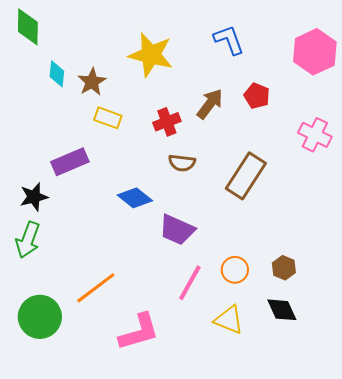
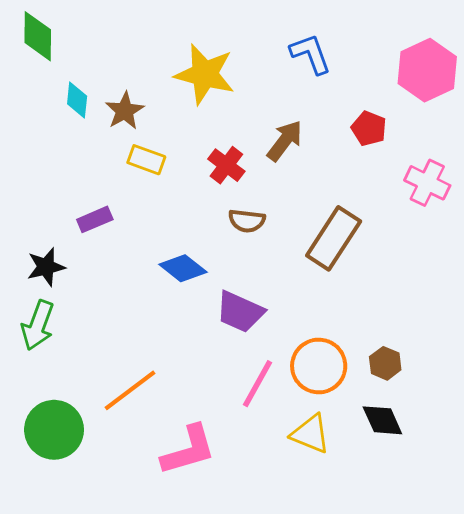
red pentagon: (257, 96) -> (369, 128), moved
red cross: (167, 122) -> (226, 165), turned -32
purple rectangle: (70, 162) -> (95, 219), size x0.7
orange circle: (235, 270) -> (319, 366), size x1.5

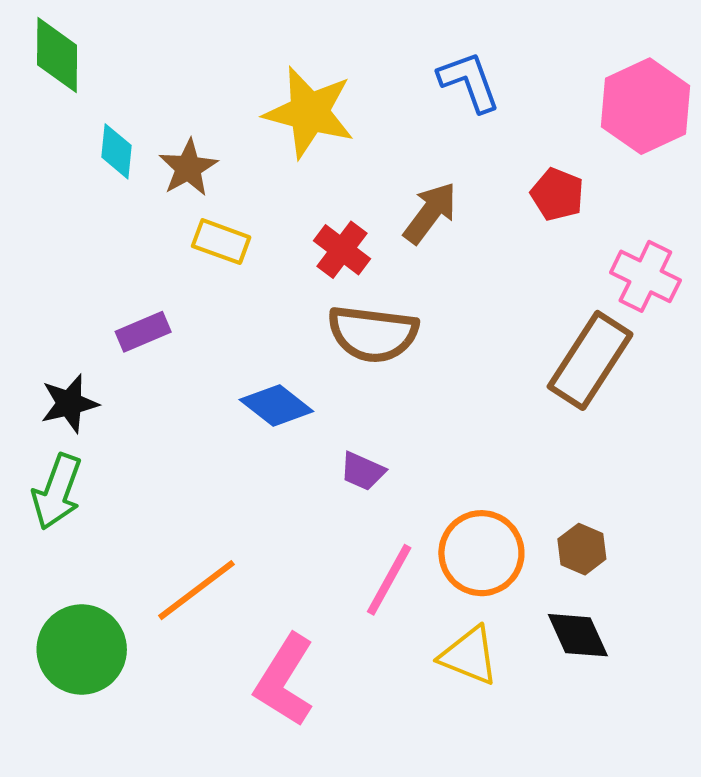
brown semicircle: (247, 221) -> (373, 334), size x1.6
brown rectangle: (334, 238) -> (590, 360), moved
purple trapezoid: (240, 312) -> (363, 471), size x0.6
pink L-shape: (188, 450) -> (285, 680), turned 138

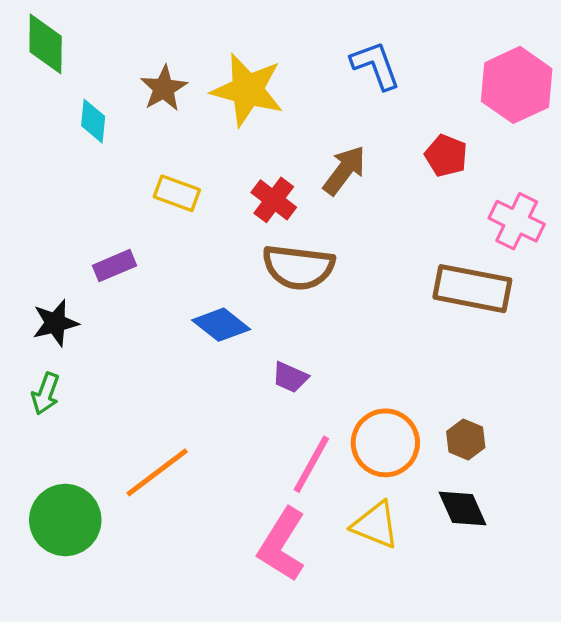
brown star: (188, 168) -> (164, 88), moved
brown rectangle: (590, 360) -> (472, 289), turned 68
green arrow: (57, 492) -> (46, 394), size x0.7
pink L-shape: (285, 680) -> (282, 545), moved

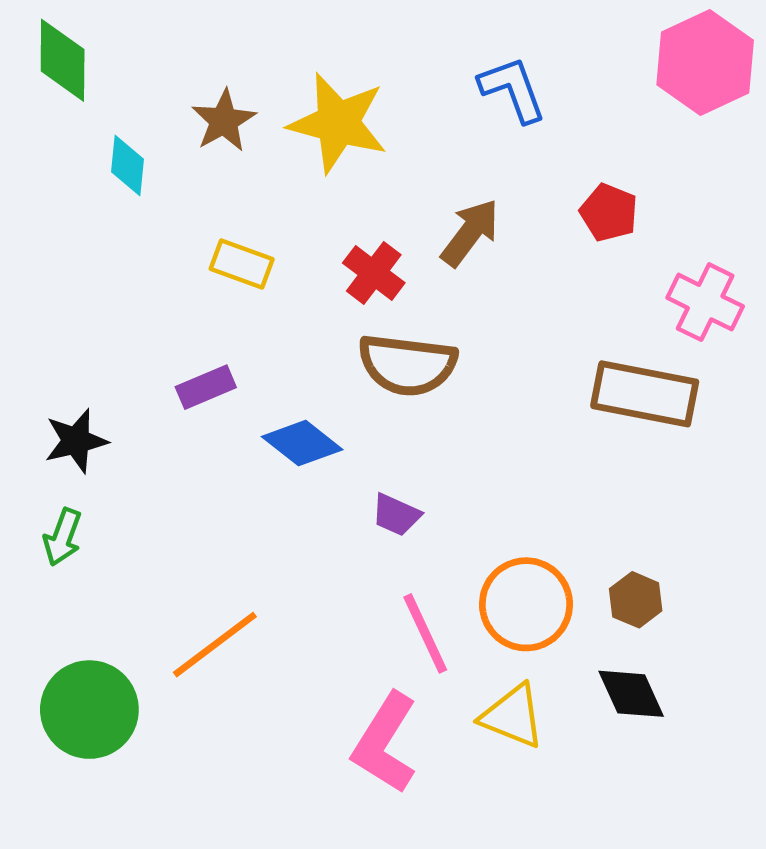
pink hexagon: (517, 85) -> (705, 62), moved
purple rectangle: (114, 266) -> (206, 387), moved
pink line: (311, 464) -> (425, 633), turned -54

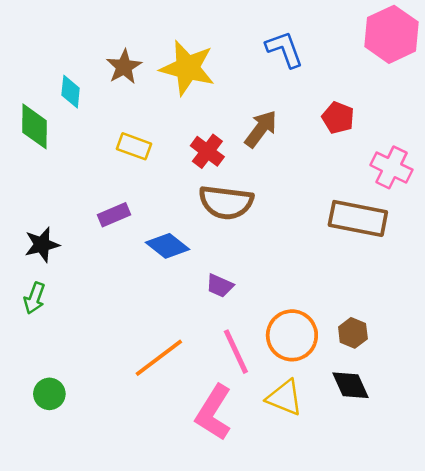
green diamond: (63, 60) -> (34, 126), moved
orange line: (215, 645) -> (159, 358), moved
green circle: (89, 710) -> (49, 394), size x0.6

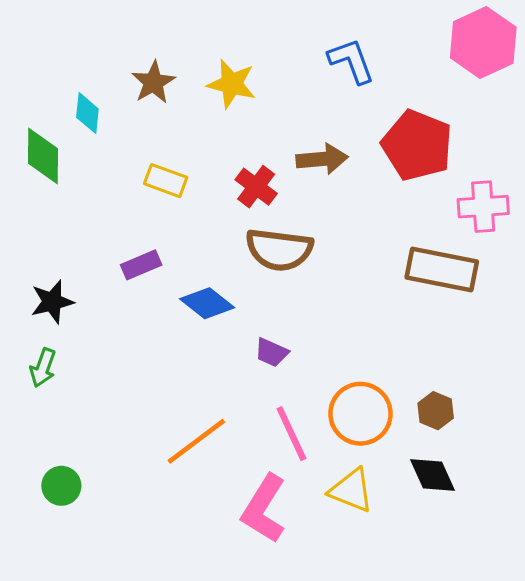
yellow star: (187, 68) -> (232, 84), size x0.7
red pentagon: (338, 118) -> (417, 145), size x1.8
brown arrow: (261, 129) -> (322, 159), turned 48
pink cross: (391, 167) -> (483, 207), turned -30

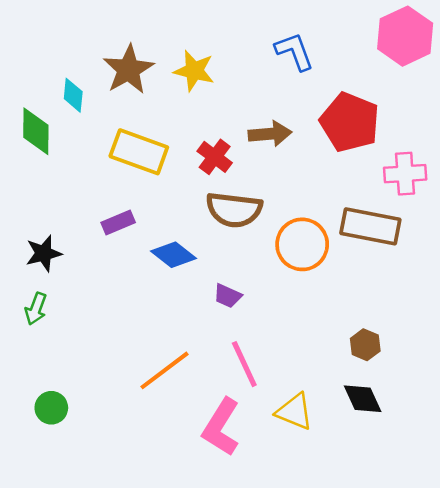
brown star: (153, 82) -> (129, 69), size x1.4
yellow rectangle: (166, 181) -> (139, 152), size x1.6
orange circle: (360, 414) -> (302, 244), moved

